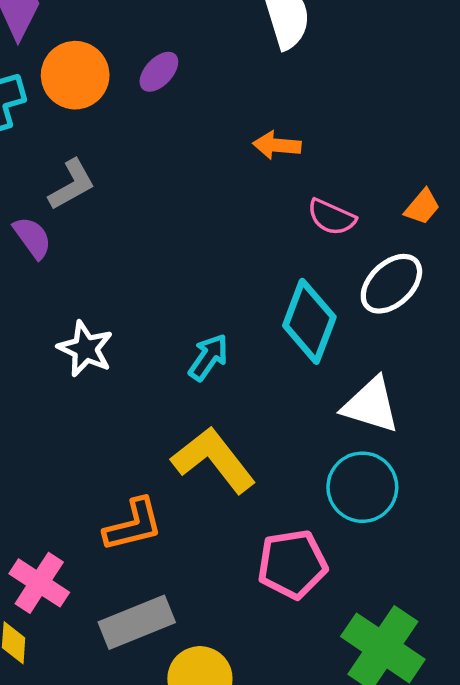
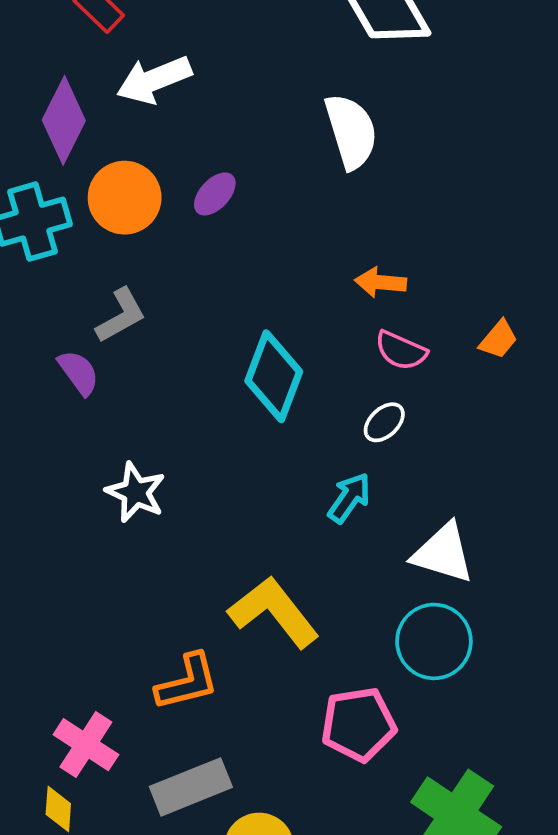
orange arrow: (277, 145) -> (381, 282), moved
white ellipse: (391, 284) -> (384, 422), moved, size x0.6
cyan diamond: (309, 321) -> (274, 376), moved
cyan arrow: (208, 357) -> (349, 498), moved

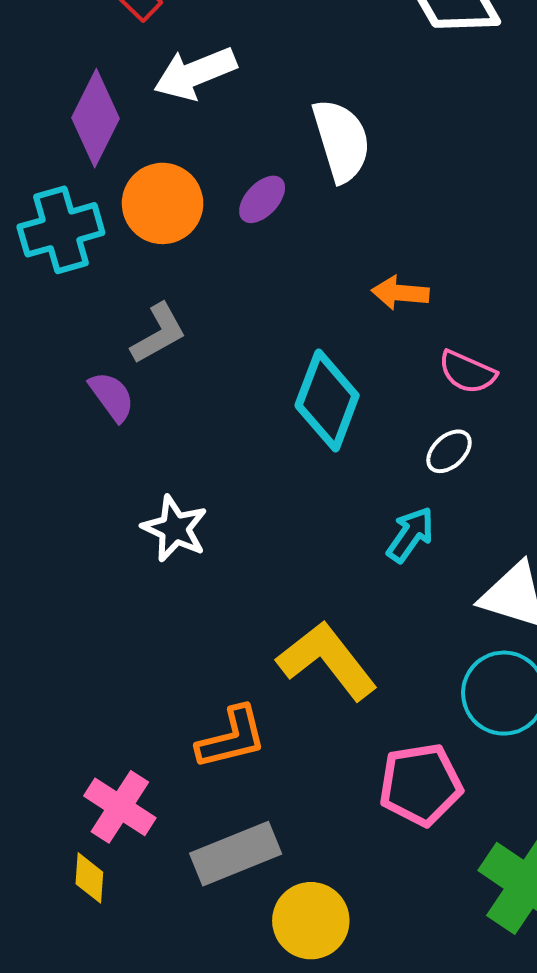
white semicircle: (351, 131) -> (341, 140), moved
orange arrow: (381, 282) -> (400, 293), moved

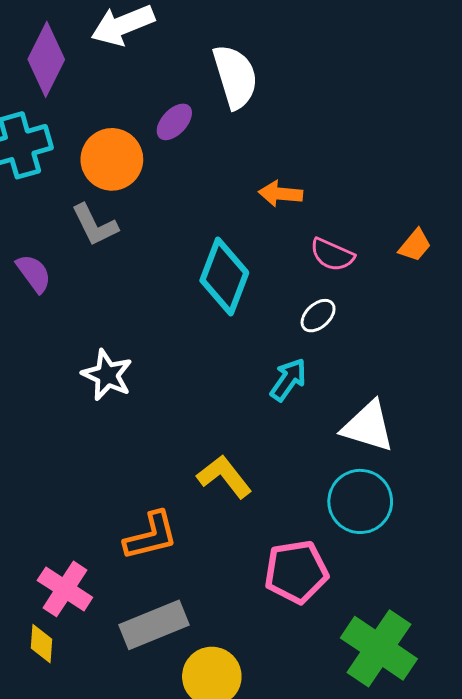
orange circle: (163, 203) -> (112, 159), moved
gray L-shape: (158, 333) -> (95, 225), turned 93
purple semicircle: (112, 396) -> (34, 273), moved
yellow L-shape: (327, 661) -> (224, 476), size x0.7

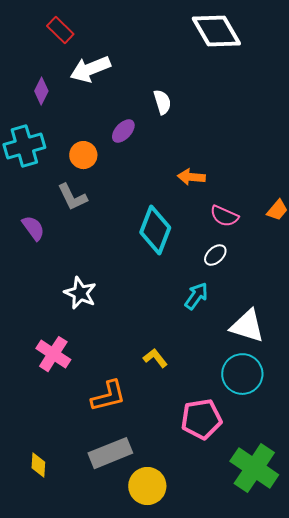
purple diamond: (46, 59) -> (41, 91), size x0.6
white semicircle: (235, 77) -> (162, 102), size x0.6
orange circle: (112, 159) -> (83, 155), size x0.7
yellow L-shape: (224, 476) -> (155, 358), size x0.7
pink cross: (65, 589) -> (53, 354), moved

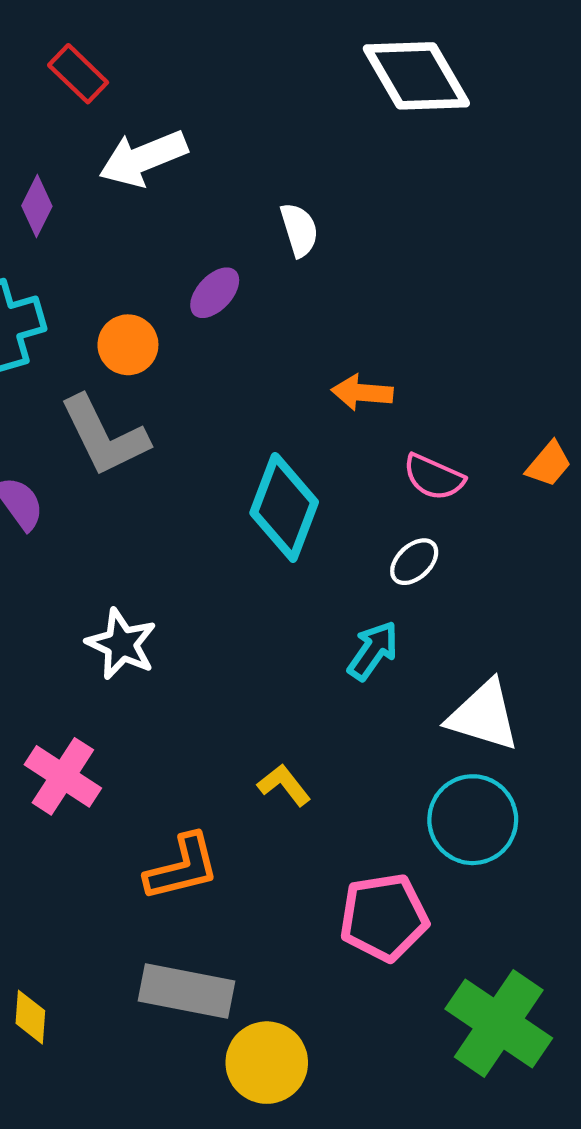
gray L-shape: (72, 197) -> (104, 436), size x1.4
gray rectangle: (110, 453) -> (186, 991), turned 33

